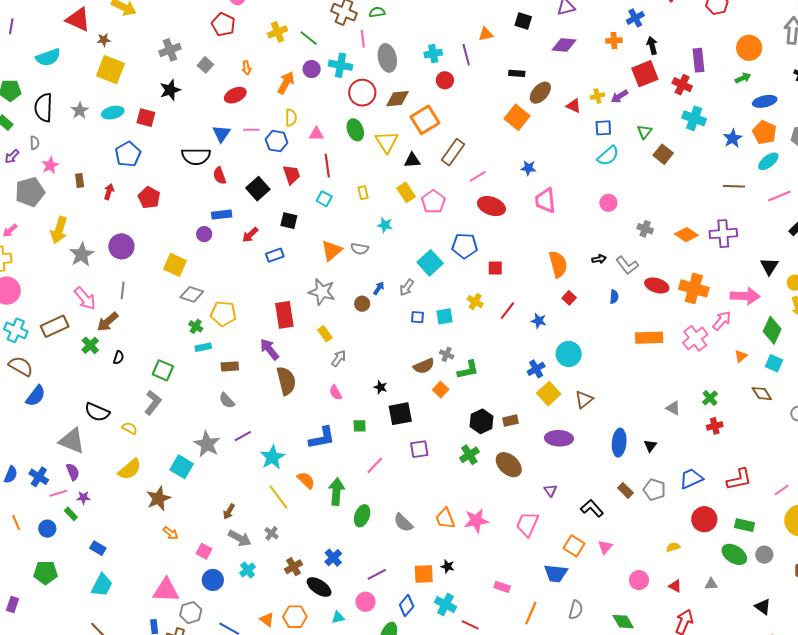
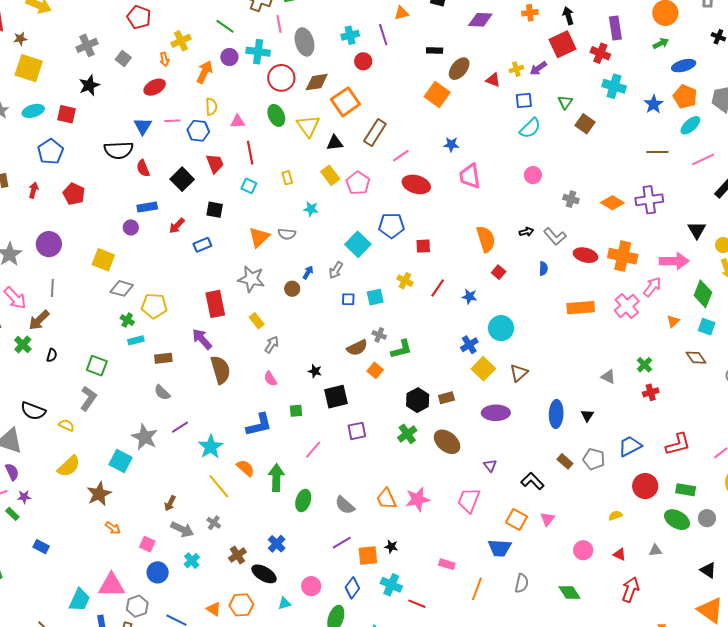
yellow cross: (278, 32) -> (181, 41), moved
purple line: (377, 574) -> (342, 543), moved
cyan trapezoid: (102, 585) -> (79, 600), moved

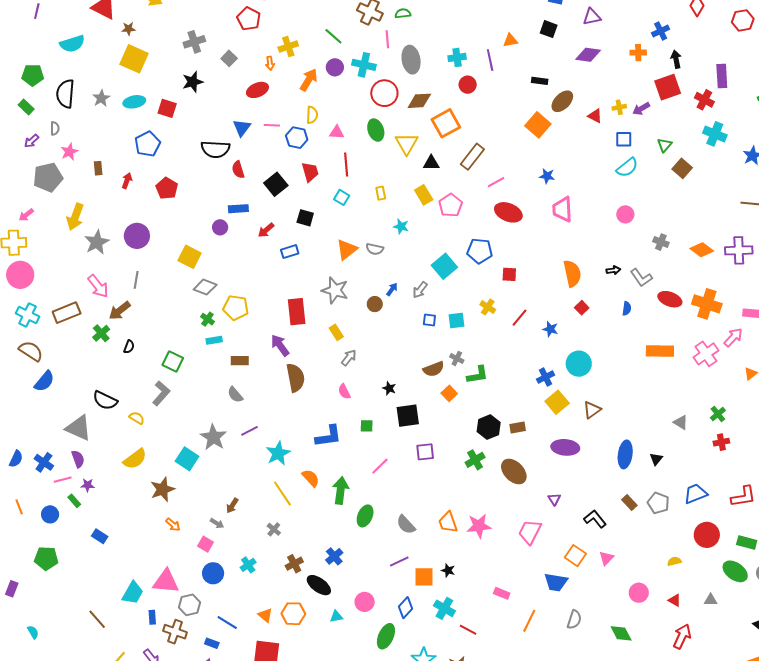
gray arrow: (182, 529) -> (217, 523), moved, size x0.6

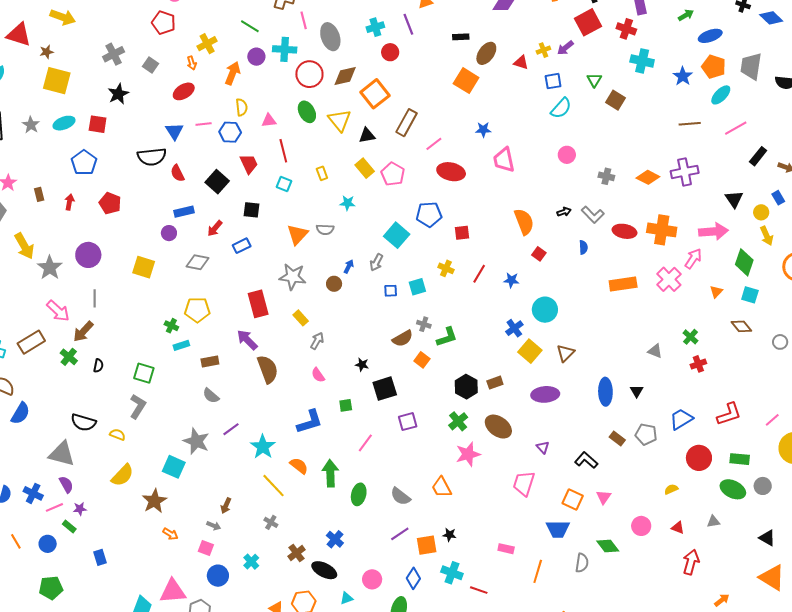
yellow arrow: (75, 217) -> (24, 246), turned -40
gray diamond: (205, 287) -> (197, 262), moved
pink star: (479, 526) -> (468, 454), moved
blue rectangle: (100, 536) -> (100, 557), turned 49
green diamond: (621, 633) -> (608, 546), moved

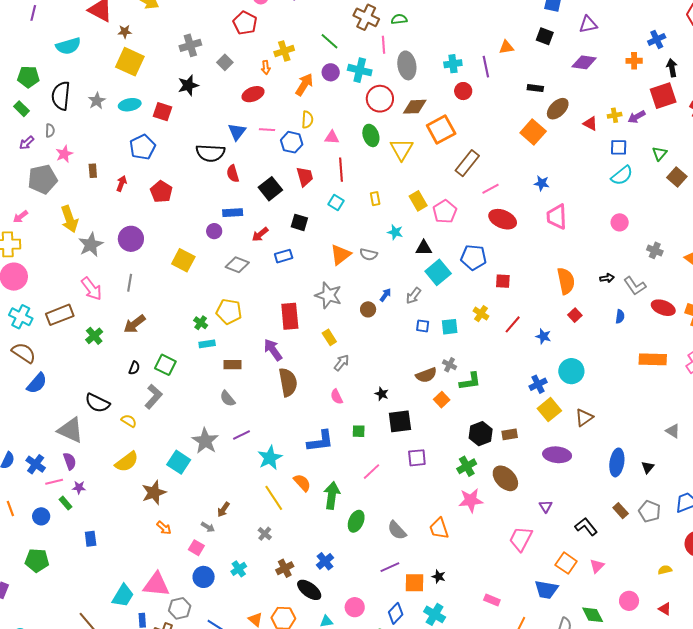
black triangle: (367, 135) -> (424, 248), moved
brown arrow: (83, 331) -> (135, 324), moved
black semicircle: (98, 366) -> (134, 368), moved

